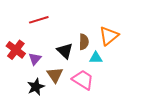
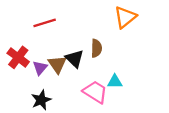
orange triangle: (109, 36) -> (125, 17), moved
cyan triangle: (96, 58) -> (115, 82), moved
brown triangle: (55, 75) -> (57, 64), moved

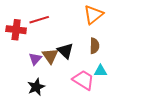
orange triangle: (125, 17) -> (93, 15), moved
brown semicircle: (96, 48) -> (94, 46), moved
red cross: (18, 57) -> (16, 30), moved, turned -30

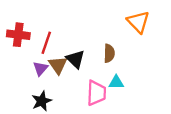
orange triangle: (93, 15) -> (138, 22), moved, turned -35
red line: (39, 20) -> (46, 43), moved, turned -54
pink trapezoid: (83, 80) -> (96, 93), turned 60

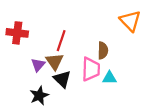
red line: (46, 43) -> (61, 41), moved
black triangle: (75, 59) -> (62, 79), moved
pink trapezoid: (96, 93) -> (91, 69), moved

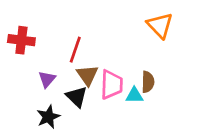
brown semicircle: (103, 50) -> (148, 82), moved
brown triangle: (55, 61) -> (87, 75), moved

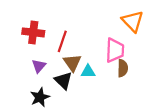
red cross: (21, 40) -> (33, 32), moved
pink trapezoid: (112, 85) -> (115, 50), moved
cyan triangle: (134, 95) -> (88, 72), moved

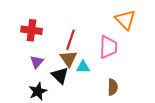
red line: (62, 41) -> (70, 40), moved
brown semicircle: (123, 68) -> (113, 87), moved

